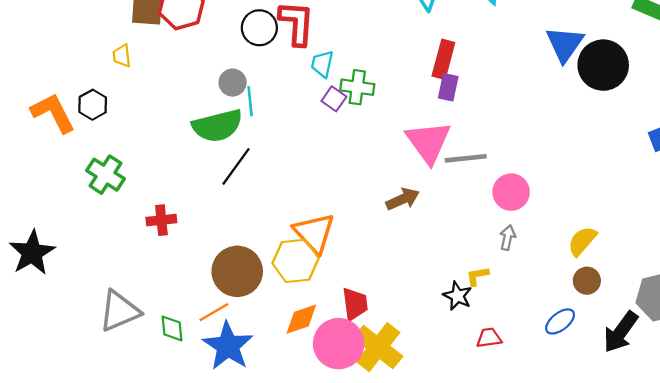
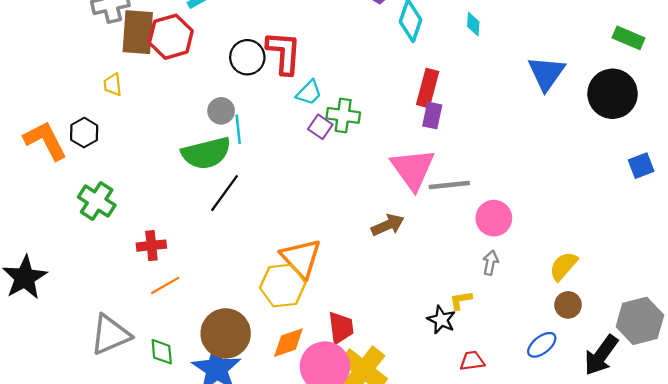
cyan trapezoid: (322, 64) -> (309, 93), turned -148
black circle: (603, 65) -> (613, 94), moved
brown circle: (237, 271) -> (226, 333), moved
orange line: (214, 312) -> (165, 285), moved

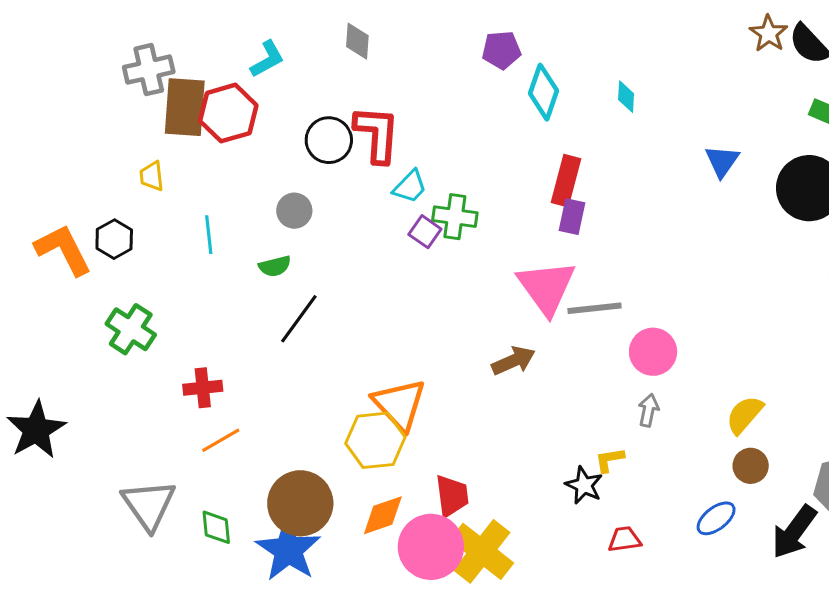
blue triangle: (546, 73) -> (722, 161), size x0.7
cyan line: (238, 129) -> (209, 235), moved
green semicircle: (206, 153) -> (275, 266), size x0.5
gray triangle: (110, 335) -> (149, 505), turned -42

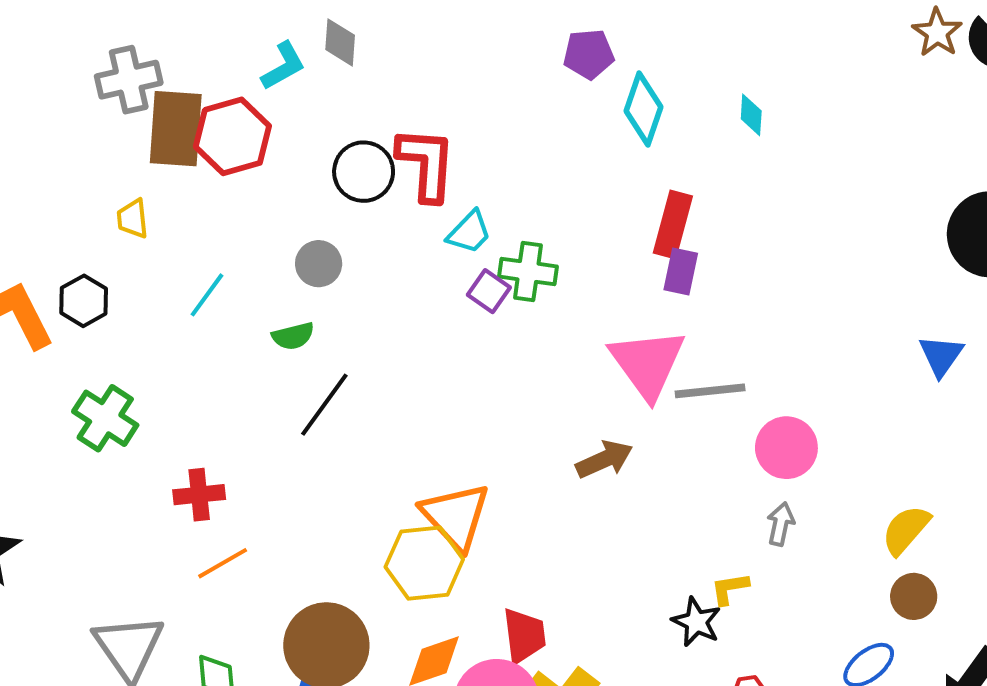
gray diamond: (357, 41) -> (340, 42), moved
blue triangle: (722, 161) -> (941, 356), moved
cyan line: (209, 235) -> (207, 295), turned 42

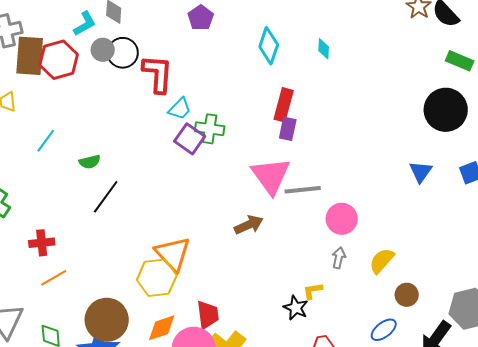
purple pentagon: (589, 54) -> (201, 18), moved, turned -30
black circle: (364, 172) -> (123, 53), moved
gray circle: (319, 264) -> (103, 50), moved
purple square: (489, 291) -> (190, 139), size x1.4
yellow semicircle: (906, 530) -> (382, 261), moved

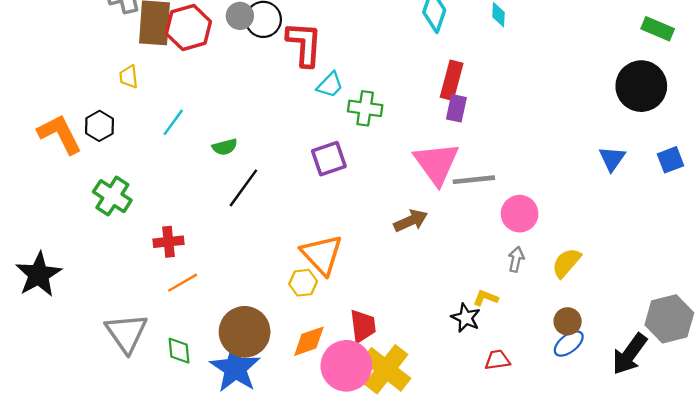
purple square: (190, 139) -> (329, 159), moved, turned 36
yellow hexagon: (157, 278) -> (303, 283), size x0.6
yellow L-shape: (313, 291) -> (486, 298), turned 30
brown circle: (407, 295) -> (568, 321), moved

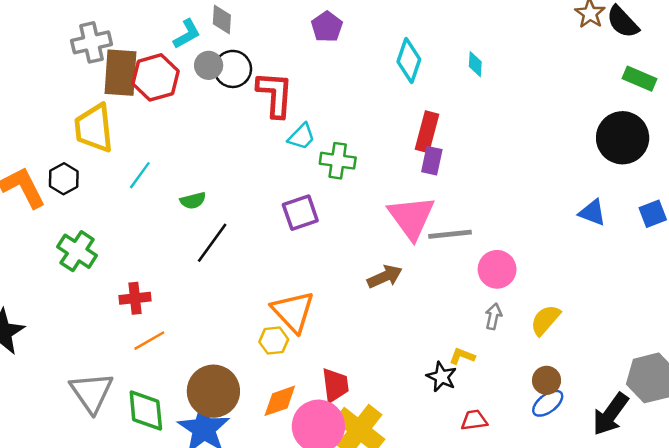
yellow trapezoid: (129, 77) -> (94, 128), size x2.0
blue triangle: (612, 159) -> (592, 213), turned -44
green diamond: (179, 351) -> (146, 411), size x1.5

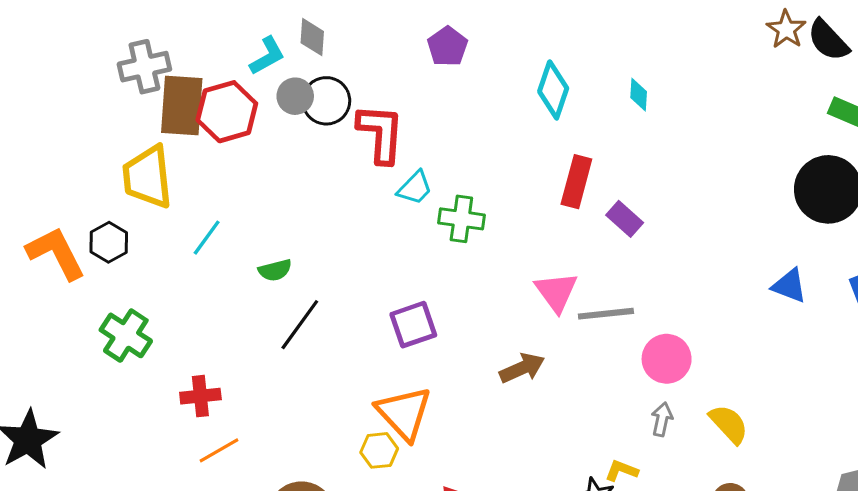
purple rectangle: (432, 161) -> (625, 219), moved, turned -60
purple square: (300, 213) -> (413, 325), moved
pink triangle: (411, 217) -> (556, 292), size x0.7
yellow semicircle: (545, 320) -> (729, 424), turned 96

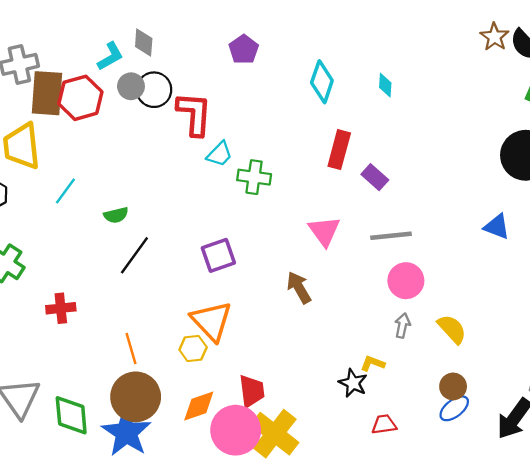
gray line: (606, 314) -> (391, 236), moved
brown arrow: (522, 368) -> (299, 288), turned -96
orange line: (219, 450) -> (131, 349), moved, turned -76

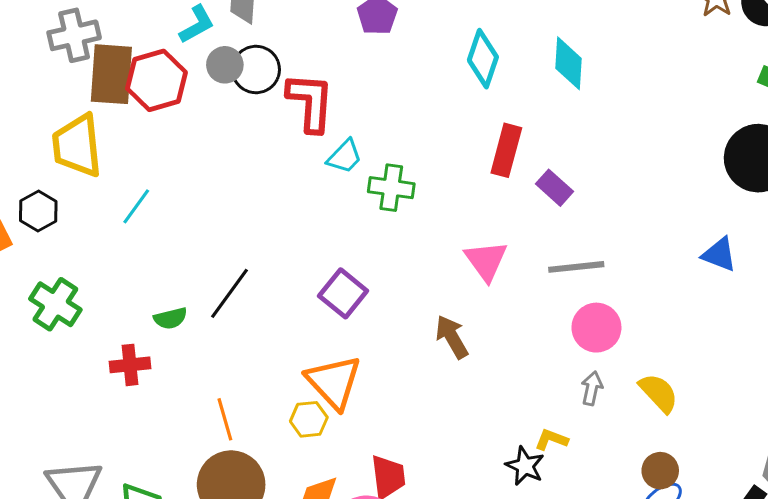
cyan diamond: (385, 85) -> (568, 63), size x1.6
green semicircle: (116, 215) -> (170, 318), moved
purple square: (218, 255) -> (343, 293), turned -32

